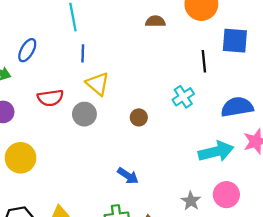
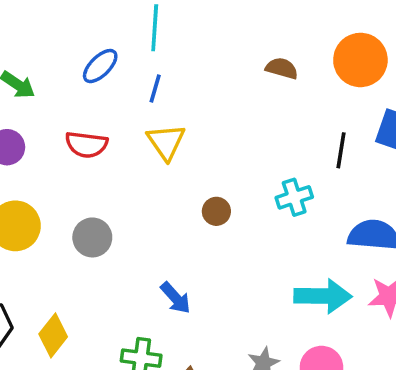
blue ellipse: (27, 50) -> (100, 66), moved
gray circle: (84, 114) -> (92, 237), moved

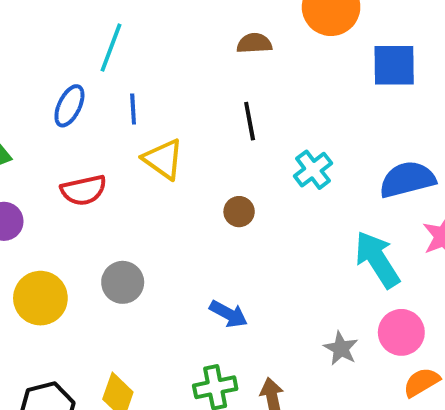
cyan line: (155, 28) -> (111, 48), turned 36
black line: (341, 150) -> (250, 121), moved
cyan arrow: (323, 296) -> (377, 259), turned -104

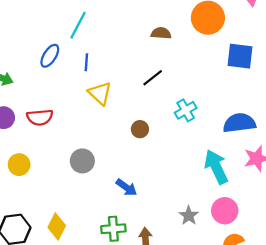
black line: (250, 121) -> (153, 78), turned 55
red semicircle: (84, 190) -> (40, 117), moved
gray circle: (123, 282) -> (82, 161), moved
yellow circle: (40, 298) -> (19, 165), size x0.7

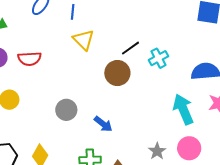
black line: (153, 78) -> (131, 48), moved
brown circle: (140, 129) -> (117, 73), size x1.6
gray circle: (82, 161) -> (66, 110), moved

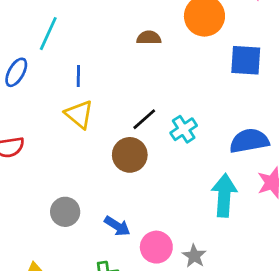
blue line: (73, 12) -> (78, 76), moved
cyan arrow: (183, 109) -> (224, 195), turned 32
pink circle: (189, 148) -> (156, 247), moved

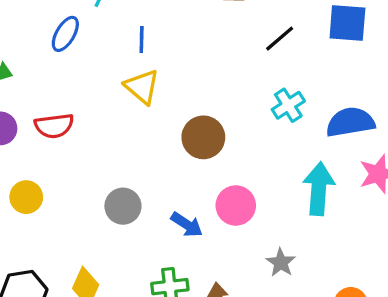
black line: (144, 119) -> (280, 39), moved
cyan cross: (184, 129) -> (288, 105), moved
pink circle: (156, 247) -> (236, 205), moved

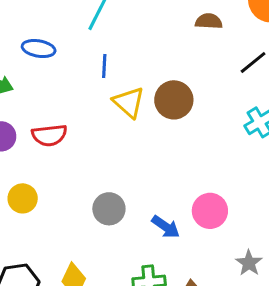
blue ellipse: (65, 34) -> (39, 49), moved, turned 68
blue line: (142, 40) -> (104, 66), moved
brown circle: (203, 137) -> (174, 100), moved

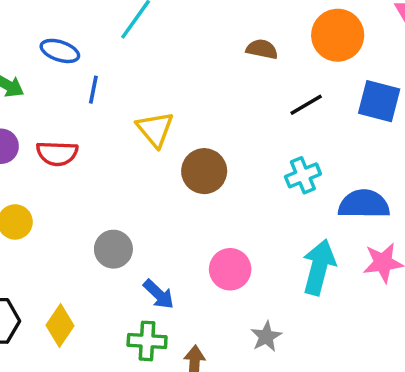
blue line: (104, 66) -> (93, 90), moved
brown circle: (174, 100) -> (204, 171), moved
blue arrow: (166, 227) -> (159, 294), moved

